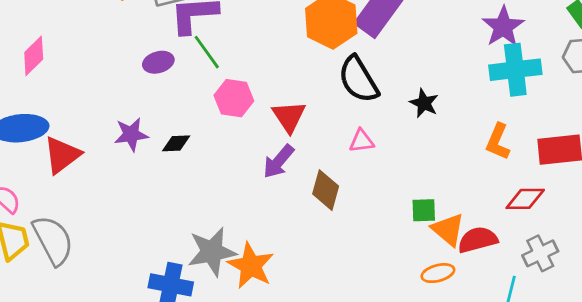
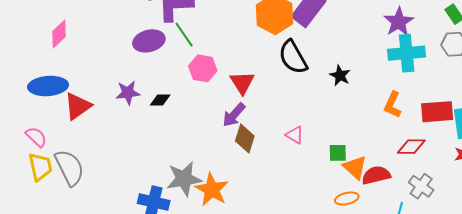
purple ellipse: (158, 62) -> (149, 41), size x1.4
pink triangle: (362, 141) -> (295, 135), moved, turned 36
brown diamond: (326, 190) -> (245, 138), moved
gray cross: (540, 253) -> (421, 186), turned -30

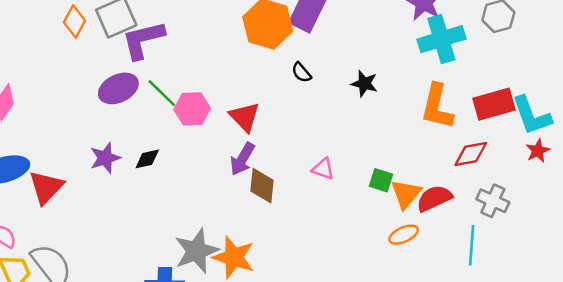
green line: (184, 35) -> (162, 93), moved
black semicircle: (293, 57) -> (301, 72), size x0.5
orange L-shape: (393, 105) -> (437, 107), size x1.4
green square: (338, 153) -> (381, 180), turned 30
orange triangle: (355, 167) -> (406, 194), turned 40

